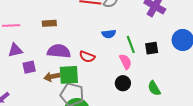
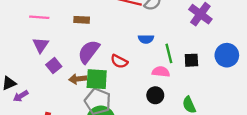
purple triangle: (15, 50) -> (41, 45), turned -49
purple semicircle: (59, 51) -> (89, 52), turned -65
pink semicircle: (125, 62) -> (161, 72), turned -63
purple square: (29, 67) -> (54, 66), turned -32

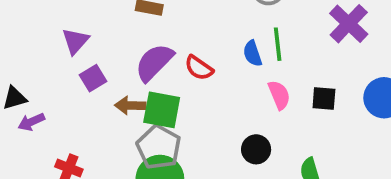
blue semicircle: (146, 39) -> (253, 53), turned 64
green line: (169, 53) -> (278, 44), moved
red semicircle: (119, 61) -> (199, 68), moved
pink semicircle: (161, 72) -> (279, 95), moved, turned 54

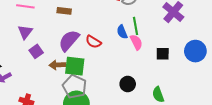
pink semicircle: (279, 95) -> (136, 42), moved

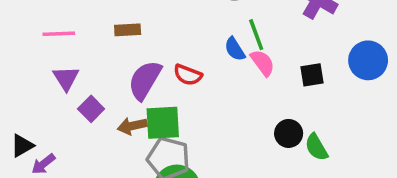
black circle: (128, 84) -> (289, 133), moved

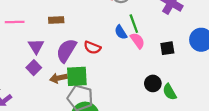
purple triangle: (66, 78) -> (36, 46), moved

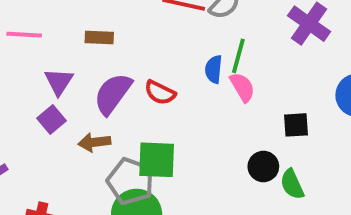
green line: (134, 24) -> (238, 56), turned 30
blue semicircle: (121, 32) -> (214, 69), turned 32
black square: (167, 48) -> (296, 125), moved
green square: (77, 76) -> (157, 160), moved

